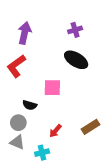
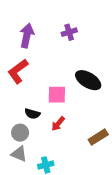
purple cross: (75, 30) -> (69, 32), moved
black ellipse: (76, 60) -> (88, 80), moved
red arrow: (55, 131) -> (58, 124), moved

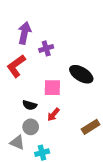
purple cross: (69, 32) -> (46, 48), moved
gray circle: (20, 133) -> (31, 127), moved

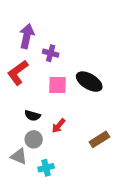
purple cross: (46, 48) -> (51, 53), turned 32
pink square: (52, 88) -> (57, 85), moved

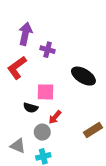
pink square: (57, 85) -> (45, 92), moved
gray circle: (34, 139) -> (42, 132), moved

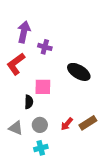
black semicircle: (31, 108) -> (29, 102), turned -104
red arrow: (55, 117) -> (67, 124), moved
gray triangle: (18, 146) -> (16, 128), moved

